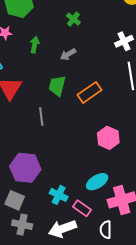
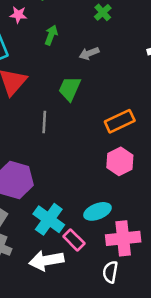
orange rectangle: (89, 92) -> (120, 121), moved
cyan cross: (59, 195) -> (49, 219), size x1.4
white semicircle: (106, 230) -> (110, 272), moved

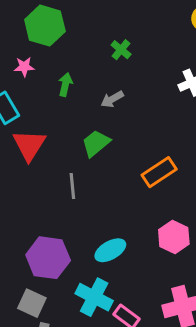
green trapezoid: (70, 89) -> (96, 143), turned 35
pink hexagon: (120, 161) -> (174, 237), moved
cyan ellipse: (97, 211) -> (110, 250), moved

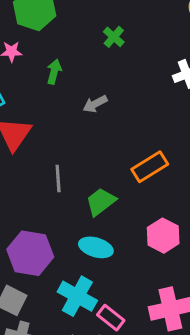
gray arrow: (112, 99) -> (95, 104), moved
green trapezoid: (96, 143) -> (101, 202), moved
cyan ellipse: (110, 250) -> (96, 247), turned 44

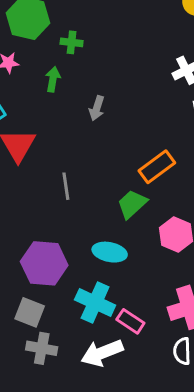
green cross: (114, 37) -> (72, 42), moved, turned -30
gray arrow: (95, 104) -> (97, 108), turned -40
green trapezoid: (101, 202) -> (132, 204), moved

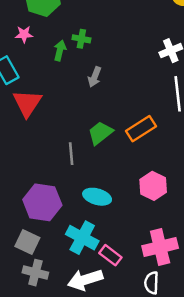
green cross: (72, 42) -> (81, 39), moved
gray line: (66, 186) -> (71, 154), moved
green trapezoid: (132, 204) -> (100, 133), moved

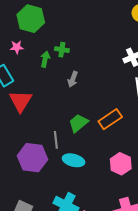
cyan ellipse: (97, 197) -> (74, 160), moved
purple hexagon: (42, 202) -> (32, 158), moved

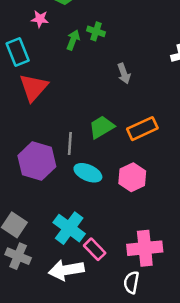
gray arrow: (73, 79) -> (124, 74), moved, turned -49
pink hexagon: (121, 164) -> (132, 177), moved

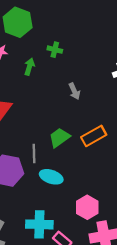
green cross: (96, 31) -> (55, 50), moved
pink hexagon: (132, 177) -> (87, 207), moved
cyan cross: (69, 228) -> (39, 224), turned -30

